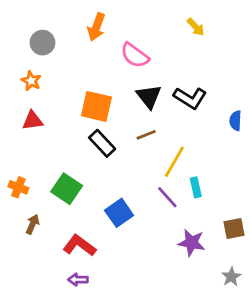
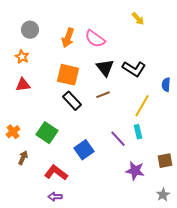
orange arrow: (96, 27) -> (68, 38), moved
yellow line: (174, 162) -> (142, 106), moved
orange cross: (18, 187) -> (13, 132), turned 32

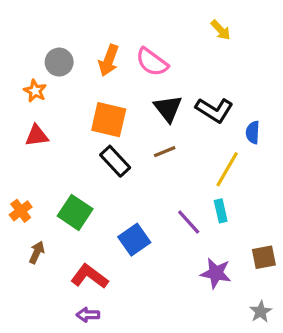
gray circle: (30, 30) -> (59, 62), moved
blue semicircle: (166, 85) -> (253, 132), moved

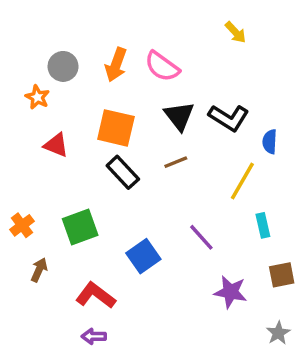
red triangle: (37, 136) -> (56, 145), moved, turned 30
cyan rectangle: (221, 211) -> (263, 225), moved
green square: (75, 212) -> (80, 227), turned 36

